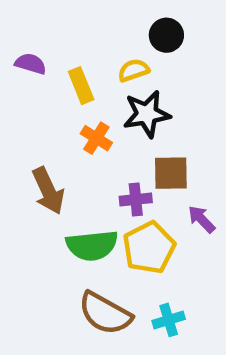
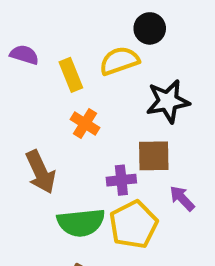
yellow semicircle: (134, 70) -> (119, 61), size x1.4
black star: (147, 114) -> (168, 101), moved

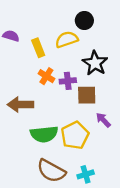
black star: (168, 101) -> (95, 63), turned -30
brown arrow: (41, 172) -> (20, 105), turned 115
purple cross: (121, 180) -> (68, 81), moved

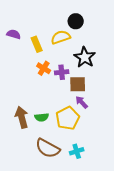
brown arrow: (20, 105) -> (22, 117), moved, turned 75
purple arrow: (103, 120) -> (82, 102), moved
green semicircle: (44, 134) -> (42, 117), size x0.6

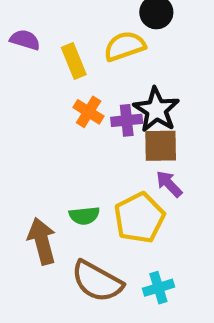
black star: (85, 57) -> (156, 110), moved
brown arrow: (22, 117) -> (42, 241), moved

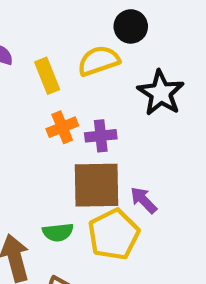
black star: (156, 110) -> (161, 93), moved
orange cross: (89, 112) -> (62, 127), turned 36
brown square: (161, 146) -> (96, 185), moved, size x1.4

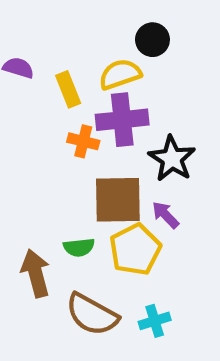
black star: (161, 93) -> (172, 159), moved
orange cross: (62, 127) -> (83, 141), turned 36
purple cross: (101, 136) -> (122, 120), moved, size x1.6

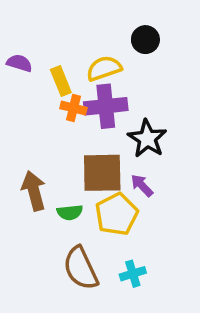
black circle: (152, 40) -> (145, 40), moved
orange cross: (83, 141) -> (73, 108), moved
brown arrow: (36, 273) -> (34, 191), moved
brown semicircle: (92, 314) -> (81, 268), turned 36

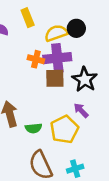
black circle: (145, 40) -> (76, 28), moved
yellow rectangle: (61, 81) -> (28, 18), moved
brown square: (102, 173) -> (55, 78), moved, size x0.7

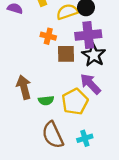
purple cross: (57, 58) -> (88, 35), moved
purple arrow: (81, 110) -> (90, 84), size x1.5

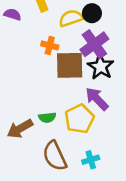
purple cross: (88, 35) -> (94, 44), turned -30
brown square: (66, 54) -> (70, 65), size x1.4
brown arrow: (24, 87) -> (20, 129), moved, turned -105

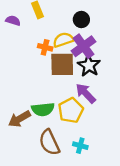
yellow semicircle: (71, 18) -> (63, 40), moved
green semicircle: (47, 117) -> (43, 109), size x1.5
cyan cross: (91, 160) -> (80, 146), turned 32

